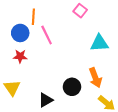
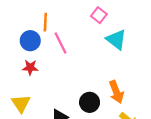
cyan triangle: (99, 43) -> (116, 40), moved, turned 42

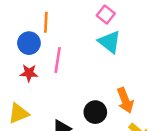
cyan triangle: (116, 40) -> (110, 42), moved
pink line: (60, 43) -> (58, 60), moved, turned 35
yellow triangle: (21, 103) -> (19, 113), turned 42

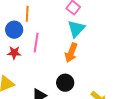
cyan triangle: (110, 42) -> (76, 29), turned 36
orange arrow: (125, 100) -> (71, 53), moved, turned 42

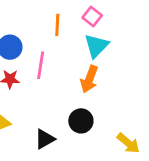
orange line: (27, 14) -> (57, 25), moved

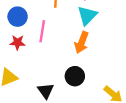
black triangle: (45, 139) -> (46, 91), turned -36

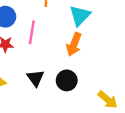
black triangle: (46, 91) -> (35, 78), moved

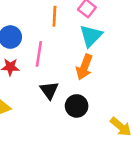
black triangle: (35, 78) -> (49, 90), moved

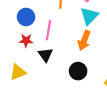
black triangle: (49, 90) -> (45, 55), moved

